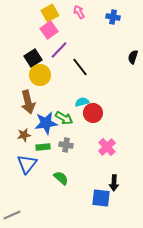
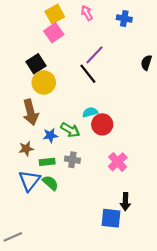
purple line: (59, 50) -> (94, 55), moved
blue star: (46, 123) -> (50, 135), size x0.6
green semicircle: (61, 178) -> (50, 183), moved

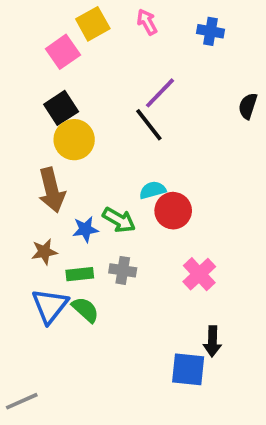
pink square: (54, 33) -> (63, 52), moved

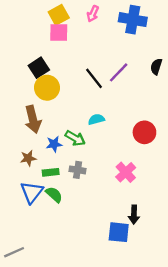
pink arrow: (147, 22) -> (93, 14), turned -126
blue cross: (211, 31) -> (133, 20), size x1.6
pink square: (63, 52) -> (59, 32), moved, turned 36
purple line: (160, 93) -> (119, 72), moved
red circle: (173, 211) -> (144, 132), moved

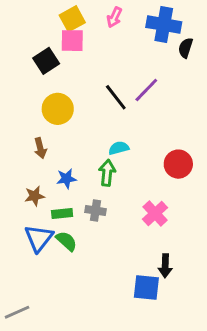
black semicircle: (156, 67) -> (186, 48), moved
black square: (39, 68) -> (46, 61), moved
brown arrow: (33, 119) -> (40, 148), size x0.6
green arrow: (75, 138) -> (107, 173), moved, turned -114

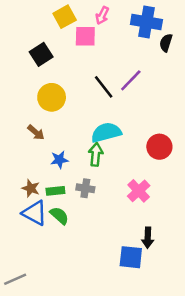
pink square: (72, 41) -> (85, 36), moved
brown arrow: (40, 148) -> (36, 132), turned -36
cyan semicircle: (119, 148) -> (106, 132), size x1.6
brown star: (34, 196) -> (31, 188), moved, turned 30
blue triangle: (39, 238) -> (35, 213), turned -40

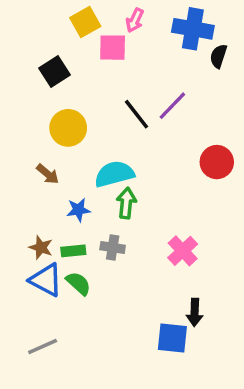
cyan semicircle: (106, 132) -> (114, 174), moved
red circle: (159, 147) -> (217, 162), moved
gray line: (15, 279) -> (43, 347), moved

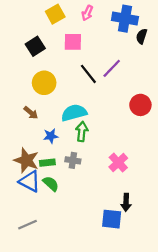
pink square: (113, 48) -> (73, 42), moved
brown star: (41, 247) -> (26, 160), size x1.6

